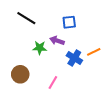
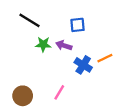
green star: (40, 48) -> (43, 44), moved
brown circle: (20, 74) -> (23, 96), moved

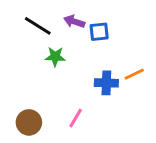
purple arrow: (64, 45) -> (74, 21), moved
blue cross: (83, 65) -> (106, 83), turned -30

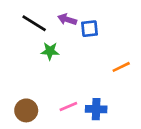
blue cross: (106, 83) -> (96, 109), moved
pink line: (76, 118) -> (68, 106), turned 36

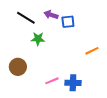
brown circle: (26, 110) -> (18, 67), moved

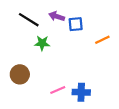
orange line: (92, 51) -> (102, 40), moved

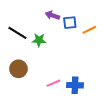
black line: (29, 20) -> (17, 33), moved
orange line: (102, 40) -> (89, 30), moved

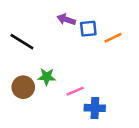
green star: (39, 40) -> (47, 77), moved
pink line: (53, 83) -> (75, 91), moved

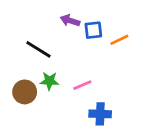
black line: (22, 42) -> (38, 49), moved
pink line: (75, 91) -> (82, 85), moved

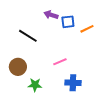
green star: (49, 81) -> (35, 85), moved

